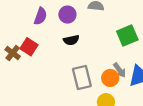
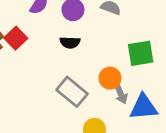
gray rectangle: (82, 78) -> (72, 92), turned -50
orange circle: (110, 78) -> (110, 78), moved

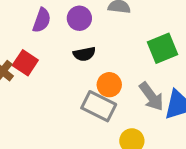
orange circle: (110, 78) -> (109, 85), moved
gray arrow: (121, 94) -> (151, 96), size x1.4

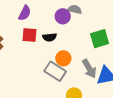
purple circle: (79, 18) -> (63, 16), moved
red square: (25, 63) -> (30, 35), moved, turned -35

